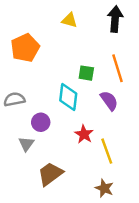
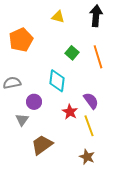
green square: (86, 73) -> (72, 53), moved, turned 32
purple semicircle: (109, 101) -> (91, 101), moved

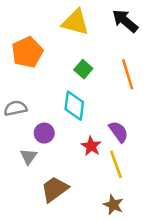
black arrow: (96, 16) -> (125, 21), turned -55
yellow triangle: (58, 17) -> (76, 22), size x1.6
green square: (72, 53) -> (83, 69), moved

